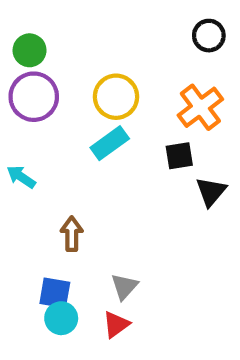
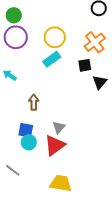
red triangle: (116, 325) -> (55, 145), size x1.6

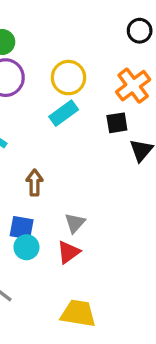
red triangle: (55, 145) -> (68, 252), size x0.7

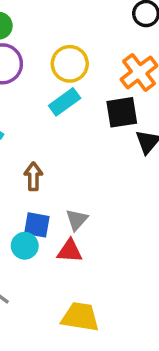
black square: (117, 123) -> (122, 112), size x1.4
blue square: (22, 228) -> (37, 225), moved
red triangle: (68, 252) -> (70, 251), turned 40

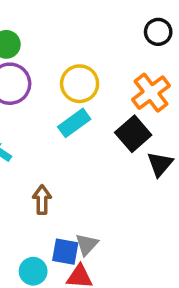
black square: (122, 112) -> (133, 134), turned -32
blue square: (37, 225) -> (65, 252), moved

